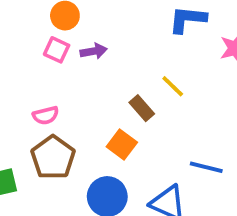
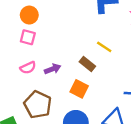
purple arrow: (94, 51) -> (53, 69), moved
pink semicircle: (46, 115) -> (28, 68), moved

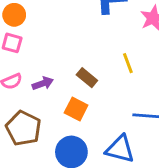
yellow line: (104, 47) -> (128, 63), moved, turned 35

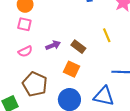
purple arrow: (43, 83) -> (53, 45), moved

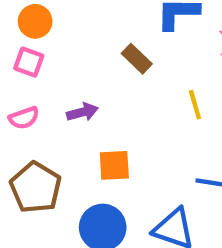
brown rectangle: (78, 47) -> (137, 59), moved
orange square: (71, 69) -> (114, 165), turned -35

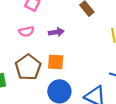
orange square: (114, 165) -> (56, 62), moved

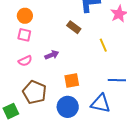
orange square: (56, 62) -> (72, 80), moved

